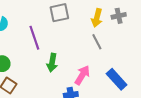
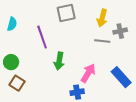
gray cross: (119, 16) -> (120, 31), moved
gray line: (97, 42) -> (102, 41), turned -56

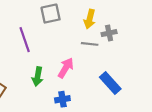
green arrow: (59, 61) -> (38, 76), moved
pink arrow: (88, 73) -> (66, 68), moved

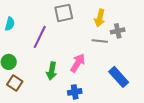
purple line: (25, 40) -> (40, 37), turned 45

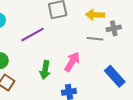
yellow arrow: (100, 18) -> (95, 15), turned 78
purple line: (40, 37) -> (33, 35), turned 35

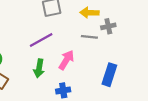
purple line: (33, 35) -> (41, 40), moved
blue rectangle: (115, 76) -> (109, 75), turned 60

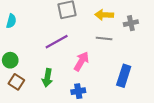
gray cross: (108, 26) -> (131, 23), moved
green arrow: (39, 68) -> (47, 78), moved

